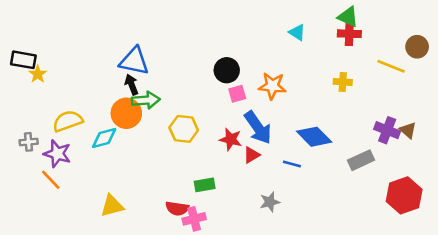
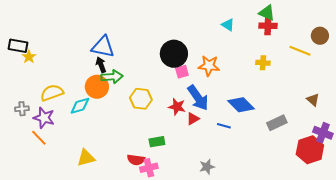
black circle: (227, 70) -> (174, 54), size x1.4
purple cross: (387, 130) -> (323, 133), moved
gray star: (270, 202) -> (207, 167), moved

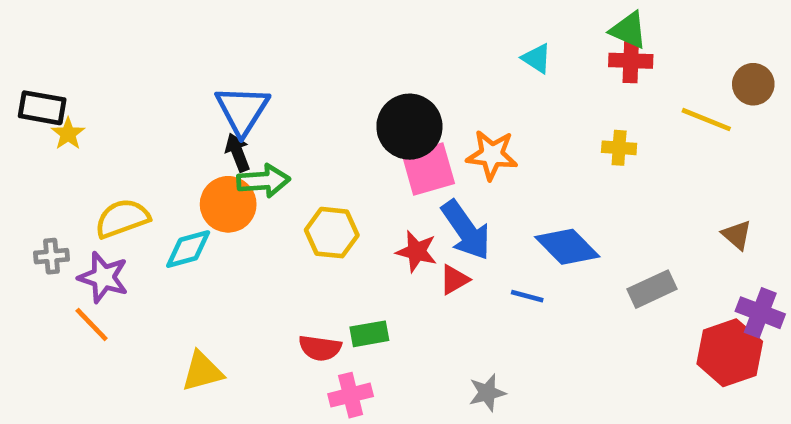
blue triangle: (103, 47) -> (242, 110), turned 50
pink square: (182, 72) -> (428, 169), size x1.6
red semicircle: (136, 160) -> (320, 348), moved

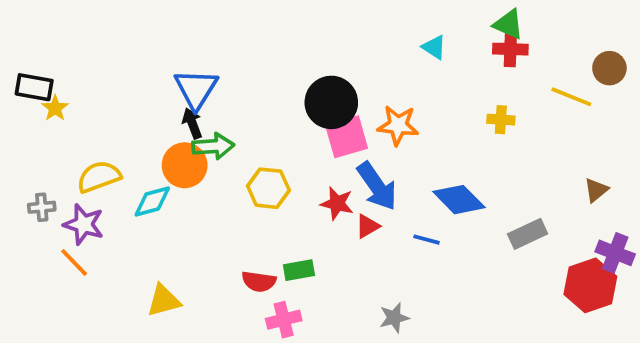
brown triangle: (737, 235) -> (596, 190), turned 40

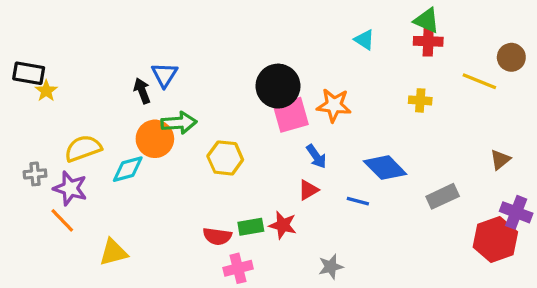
blue triangle: (196, 89) -> (164, 75), size x0.7
black arrow: (192, 123) -> (142, 91), moved
blue arrow: (377, 186) -> (316, 156), size x0.6
red star: (337, 203) -> (283, 225), moved
yellow triangle: (164, 301) -> (113, 252), moved

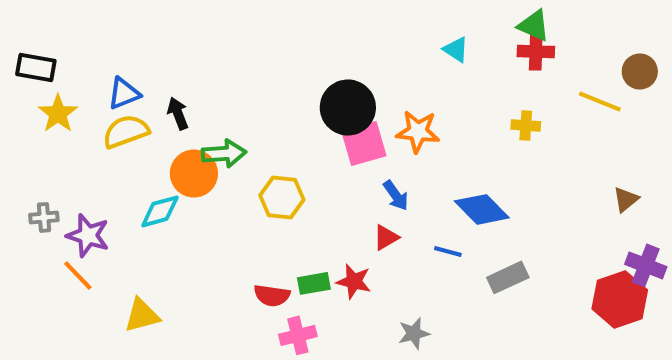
black rectangle: (29, 73) -> (36, 68), moved
blue triangle: (164, 75) -> (124, 94), moved, turned 36
yellow star: (46, 91) -> (58, 113), size x1.4
yellow semicircle: (83, 148) -> (126, 131), moved
gray rectangle: (443, 196) -> (508, 277), moved

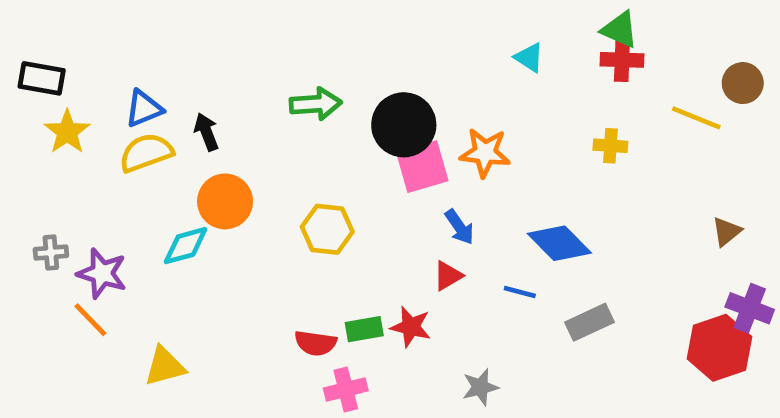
green arrow: (224, 153) -> (316, 104), moved

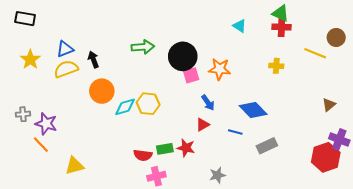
black rectangle: (42, 78) -> (25, 19), moved
pink square: (422, 167) -> (191, 75), size x0.7
cyan diamond: (186, 246) -> (125, 107), moved

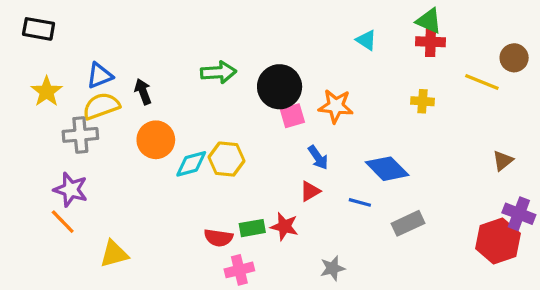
gray cross: (23, 114) -> (80, 135), moved, size x1.5

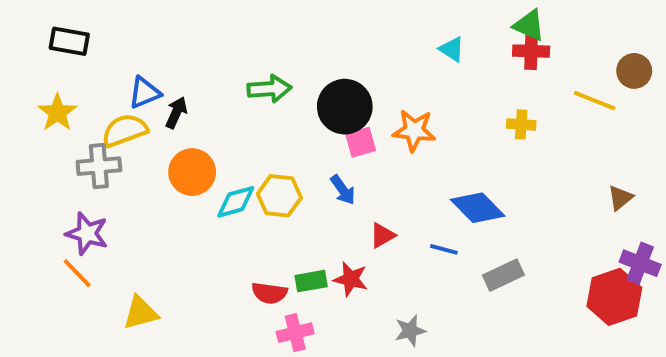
black rectangle: (39, 29) -> (69, 41), moved
blue triangle: (100, 76) -> (145, 93), moved
black arrow: (143, 92) -> (176, 113), turned 45
blue arrow: (318, 157) -> (343, 190), moved

